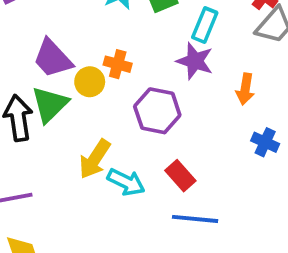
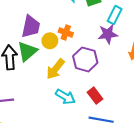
purple trapezoid: (53, 58) -> (31, 27), turned -130
purple star: (195, 61) -> (108, 34), turned -30
yellow arrow: (95, 159) -> (55, 69), moved

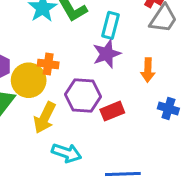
yellow circle: (50, 41) -> (29, 80), size x1.5
red rectangle: (95, 96) -> (112, 111), moved, turned -63

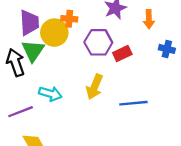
yellow arrow: (45, 118) -> (95, 87), moved
cyan arrow: (67, 153) -> (50, 94), moved

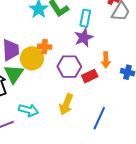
orange arrow: (149, 19) -> (106, 60), moved
blue line: (133, 103) -> (99, 118), turned -60

